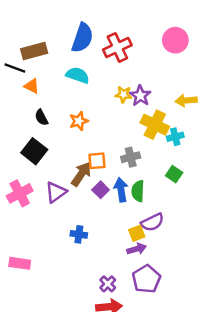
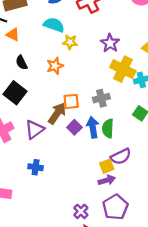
yellow star: (123, 94) -> (70, 42), moved
blue cross: (79, 234) -> (36, 167), moved

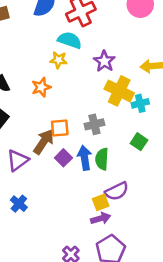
cyan semicircle: (54, 25) -> (70, 40), moved
blue cross: (36, 167) -> (19, 204), turned 32

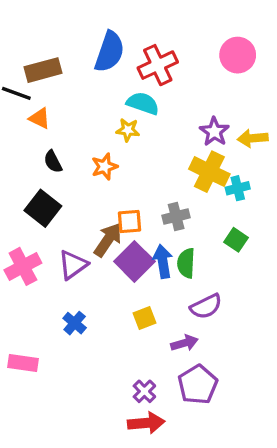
purple star: (104, 61) -> (214, 132), moved
purple square: (63, 158) -> (134, 261), size x1.6
yellow square: (101, 202) -> (144, 318), moved

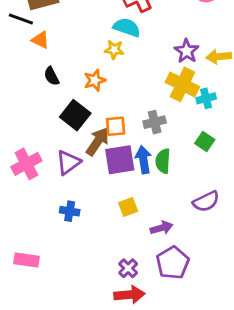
black square: (43, 208) -> (75, 115), moved
purple square: (134, 261) -> (120, 160), turned 36
purple semicircle: (206, 306) -> (206, 201), moved
blue cross: (75, 323) -> (70, 211), turned -30
pink rectangle: (23, 363) -> (26, 260), moved

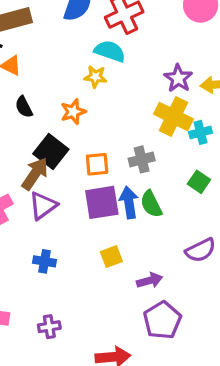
brown arrow: (97, 142) -> (35, 174), moved
green semicircle: (163, 161) -> (151, 204), turned -30
purple cross: (128, 268) -> (49, 327), moved, turned 36

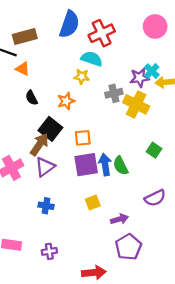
purple star: (178, 78) -> (140, 78), turned 30
cyan cross: (201, 132) -> (152, 71), moved, turned -32
gray cross: (142, 159) -> (114, 93), moved

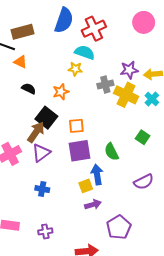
cyan cross: (152, 71) -> (152, 99), moved
black semicircle: (32, 98) -> (29, 89), turned 144
blue arrow: (105, 165) -> (97, 175), moved
purple arrow: (119, 219) -> (93, 205), moved

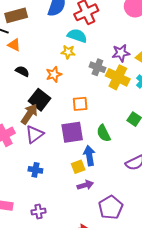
gray cross: (105, 84) -> (97, 67), turned 35
orange square: (76, 126) -> (80, 104), moved

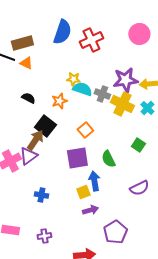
cyan semicircle: (77, 36) -> (82, 89), moved
orange triangle: (14, 45) -> (26, 63), moved
purple star: (121, 53) -> (125, 80), size x1.4
orange square: (80, 104) -> (85, 130), turned -35
purple triangle: (34, 134) -> (28, 156), moved

